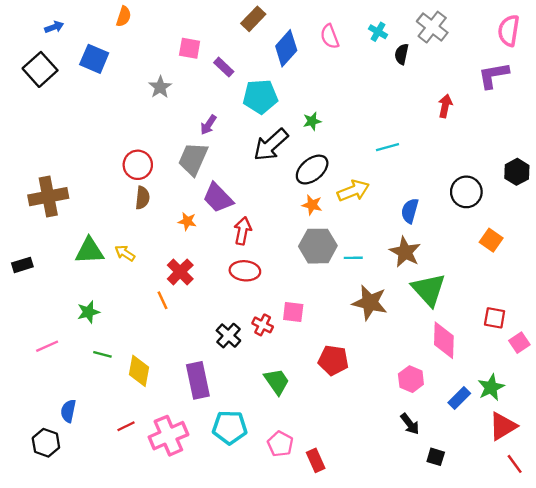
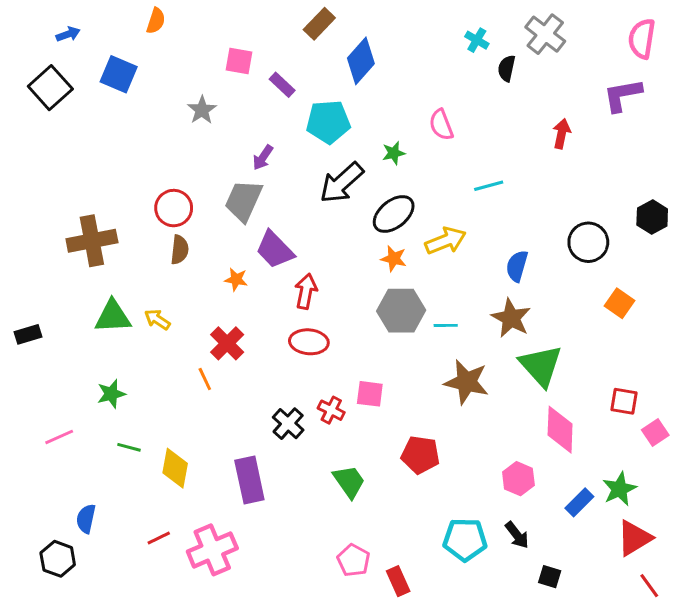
pink semicircle: (330, 36) -> (441, 125), moved
brown cross: (48, 197) -> (92, 241), moved
cyan pentagon: (230, 427) -> (465, 539), moved

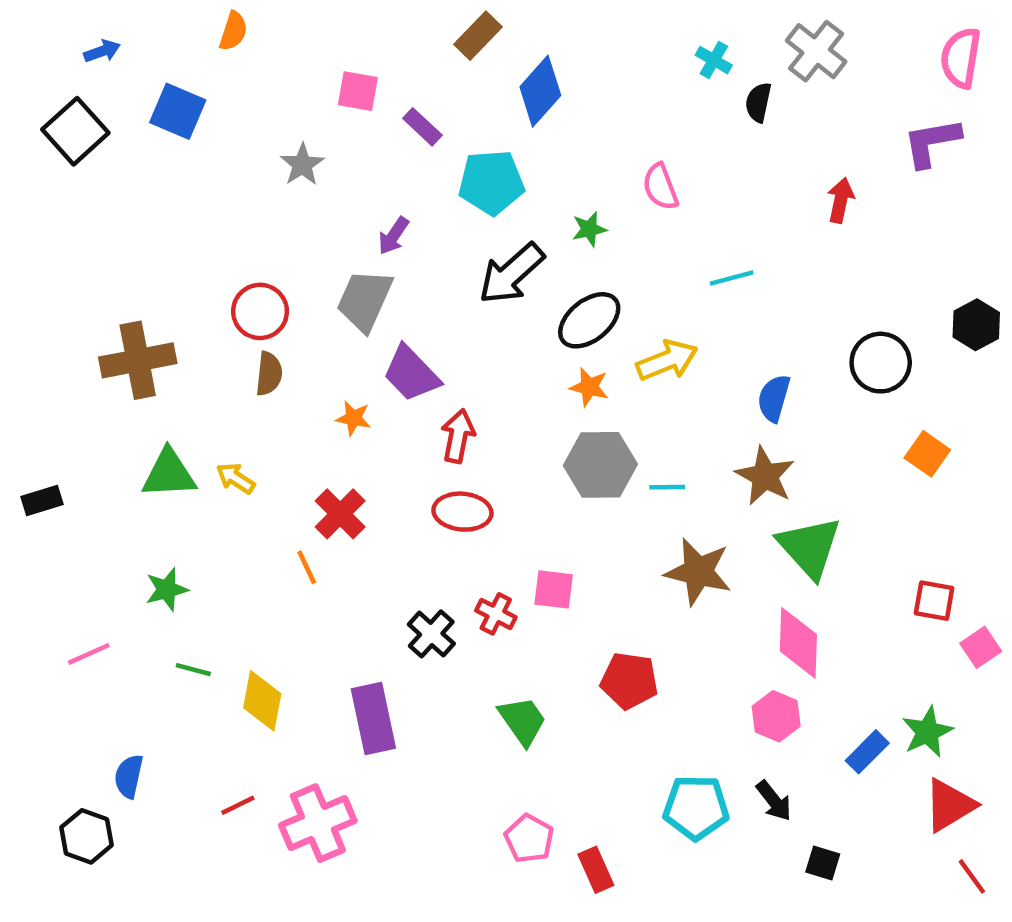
pink diamond: (560, 430) -> (798, 643), moved

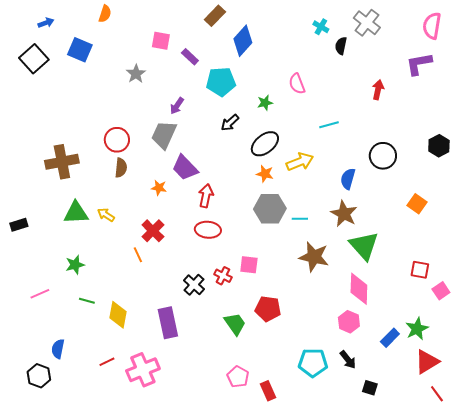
black arrow: (511, 274) -> (230, 123), size x0.6
black circle: (881, 363) -> (383, 156), moved
red pentagon: (629, 681) -> (268, 309), moved

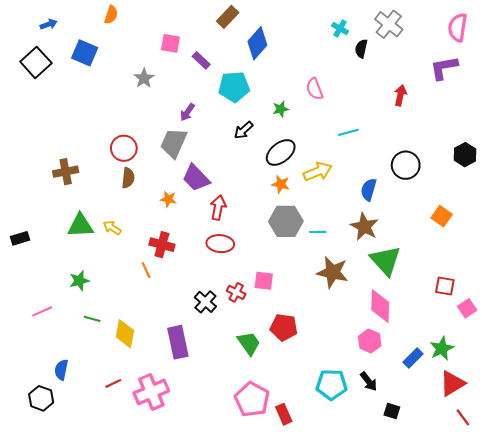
brown cross: (62, 162) -> (66, 172), size x0.7
red cross: (153, 231) -> (162, 245), turned -30
pink pentagon: (238, 377) -> (252, 399), size x1.5

